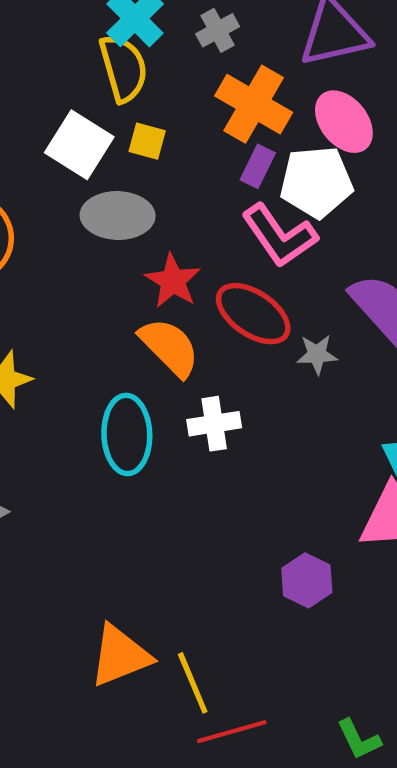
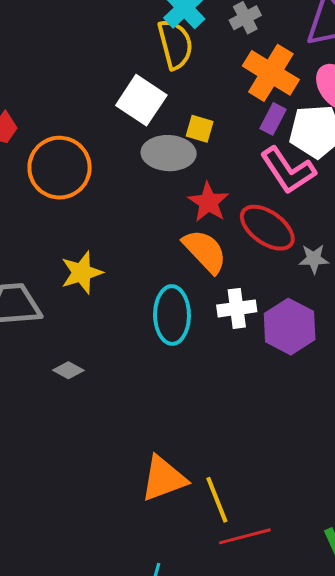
yellow square: (147, 141) -> (200, 129), moved
purple hexagon: (307, 580) -> (290, 327), moved, size x1.4

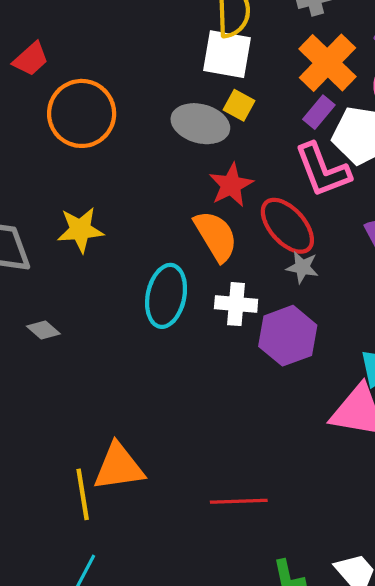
white square: (141, 100) -> (227, 54), moved, turned -36
gray star: (314, 259) -> (302, 267), moved
yellow line: (217, 500) -> (83, 494), moved
red line: (245, 536) -> (239, 501), moved

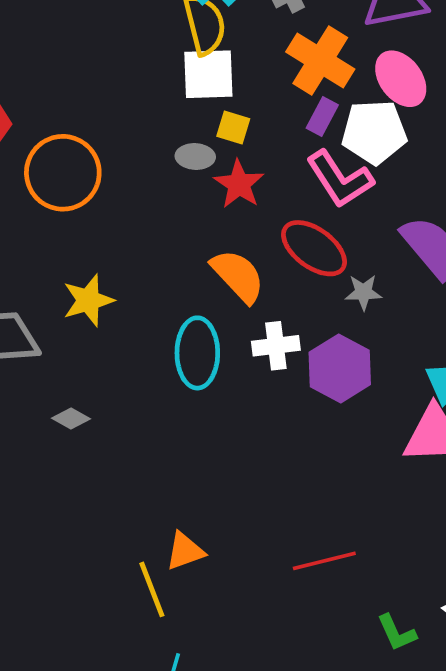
gray ellipse: (200, 124) -> (195, 156), size x0.6
red star: (231, 185) -> (239, 184), moved
gray star: (302, 267) -> (363, 292), moved
orange triangle: (119, 467) -> (185, 551), size x0.7

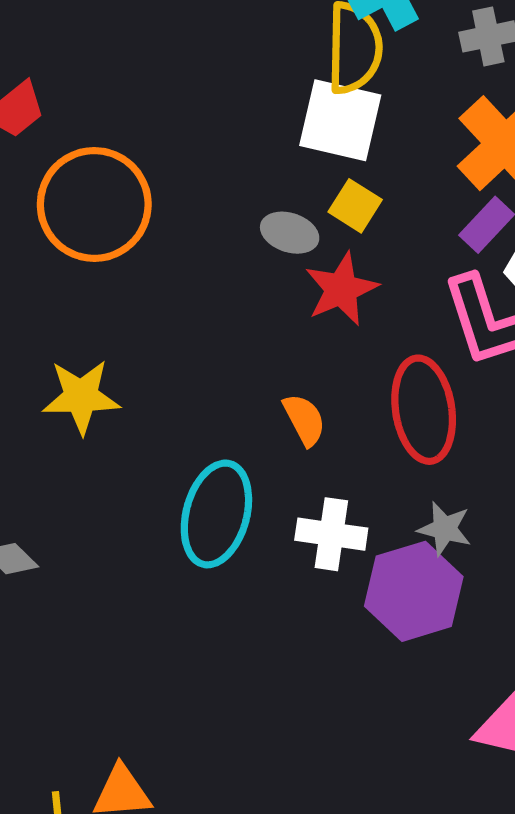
red ellipse: (314, 248) -> (424, 410), turned 30
orange semicircle: (238, 276) -> (304, 420), size x0.6
gray star: (363, 292) -> (445, 529), moved

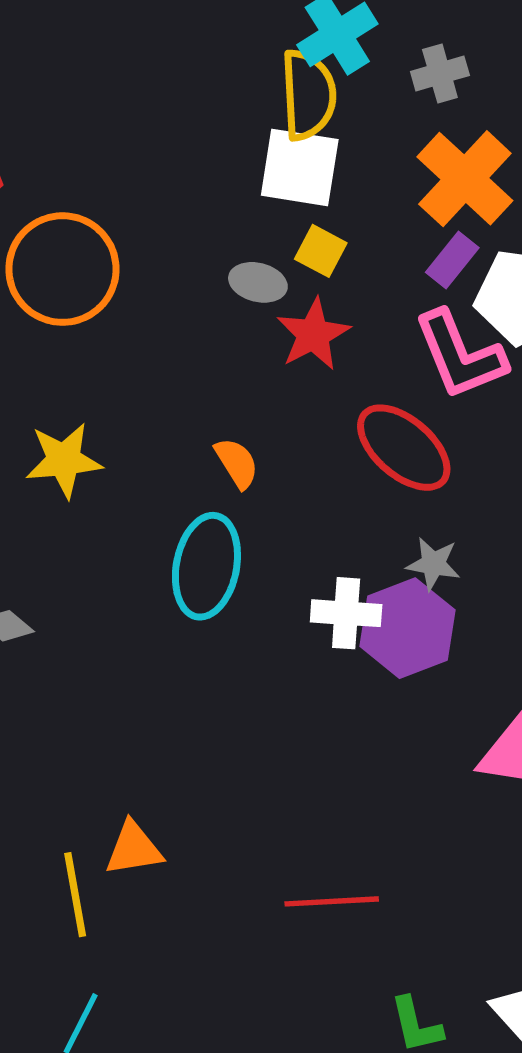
red ellipse: (424, 410) -> (404, 448), turned -36
orange semicircle: (304, 420) -> (237, 463), moved
white cross: (331, 534) -> (346, 613), moved

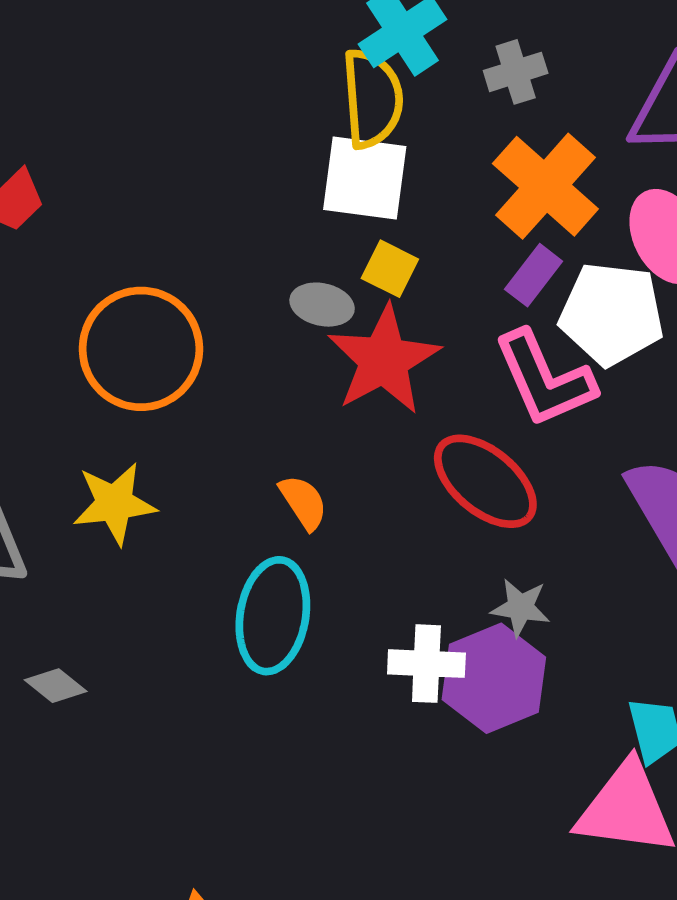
orange circle: (62, 269) -> (141, 349), moved
red star: (313, 334) -> (384, 360), size x1.4

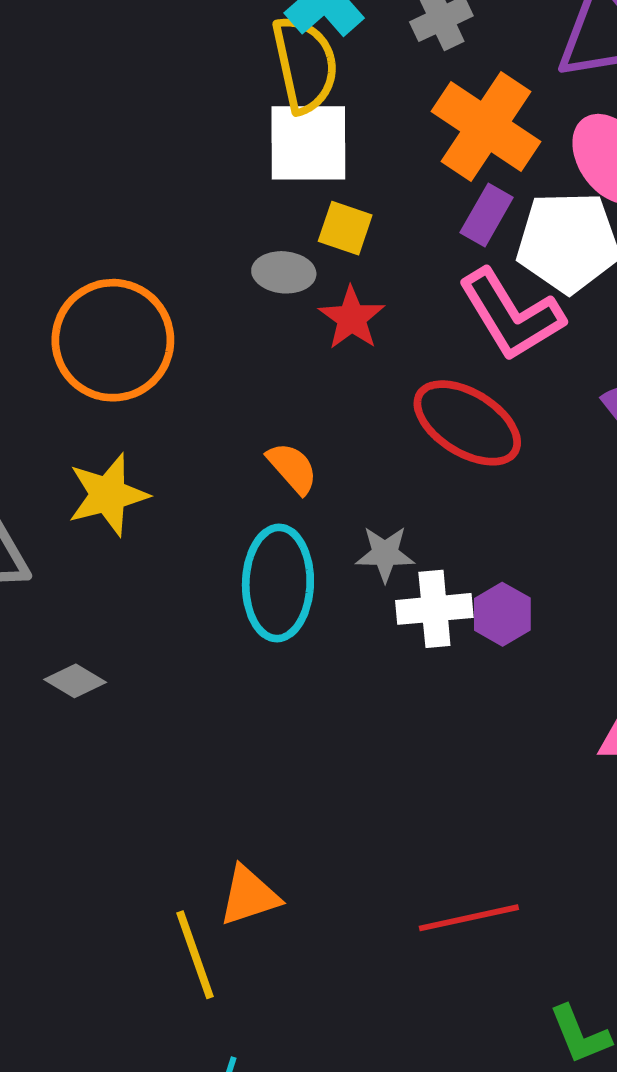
red star: (384, 360) -> (352, 318), size x0.6
gray star: (520, 607) -> (385, 554), moved
purple hexagon: (494, 678) -> (502, 614), size x0.6

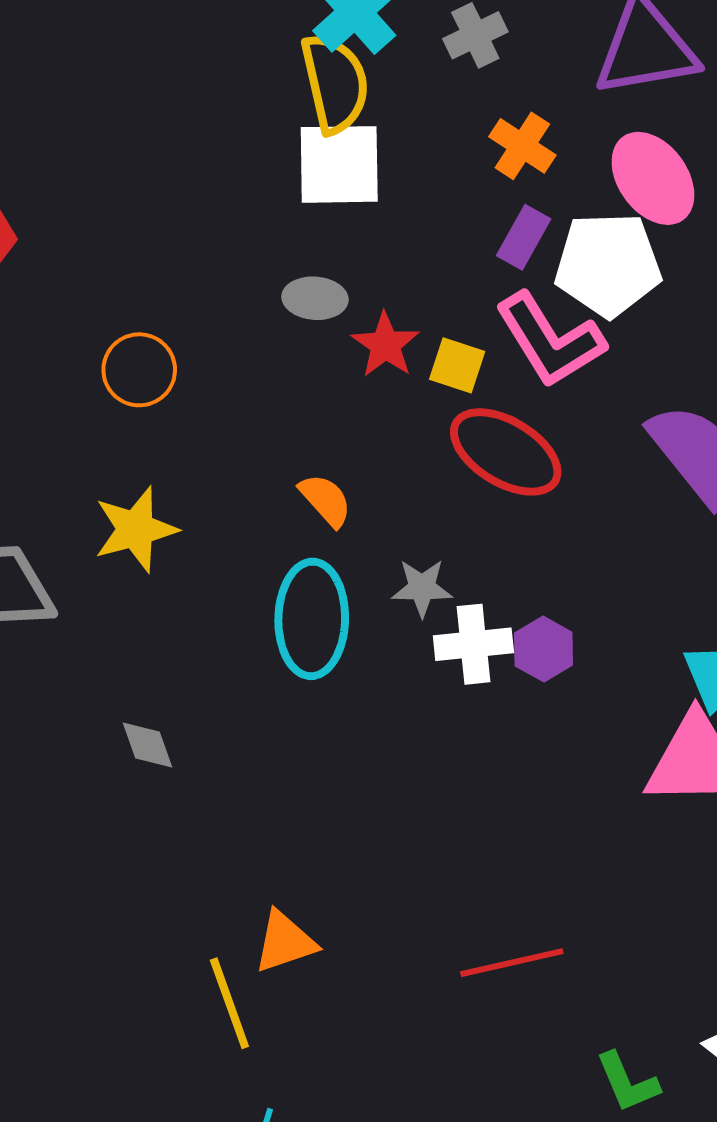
orange cross: (486, 126) -> (522, 146), size x0.6
yellow square: (345, 228) -> (457, 365), moved
orange circle: (113, 340) -> (139, 370), size x0.6
gray diamond: (75, 681) -> (147, 745), moved, turned 40

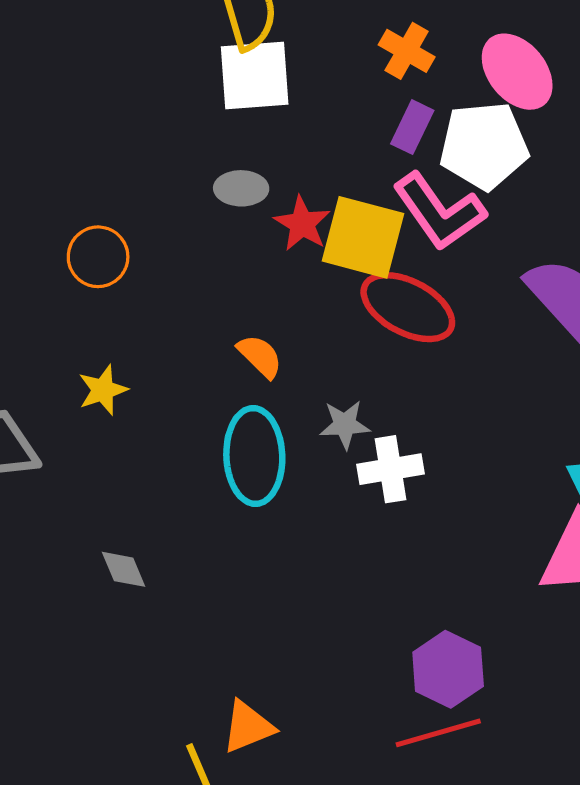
yellow square: (457, 365) -> (363, 237), size x1.8
yellow star: (136, 529) -> (103, 390), size x0.7
purple hexagon: (544, 649) -> (448, 669), moved, size x1.4

